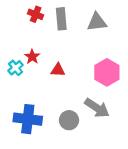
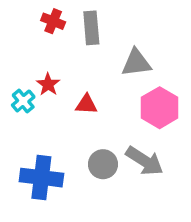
gray triangle: (97, 22) -> (136, 63), moved
gray circle: (69, 120) -> (103, 164), moved

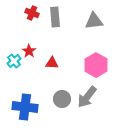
gray triangle: (136, 63) -> (94, 21), moved
gray arrow: (145, 161) -> (87, 97), turned 95

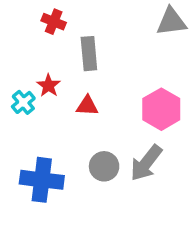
gray rectangle: (55, 17) -> (89, 54), moved
gray triangle: (94, 21) -> (171, 22), moved

